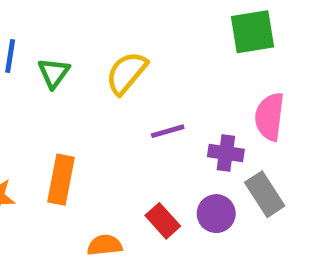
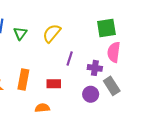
green square: (253, 32) -> (106, 28), moved
purple line: (168, 131) -> (70, 58), turned -56
red rectangle: (163, 221) -> (54, 84), moved, turned -48

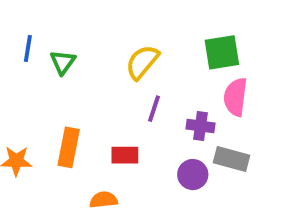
yellow semicircle: (52, 33) -> (142, 62), moved
gray rectangle: (112, 86) -> (232, 159), turned -42

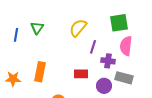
blue line: (28, 48) -> (16, 35), moved
purple line: (154, 109) -> (93, 47), moved
red rectangle: (125, 155) -> (81, 74), moved

